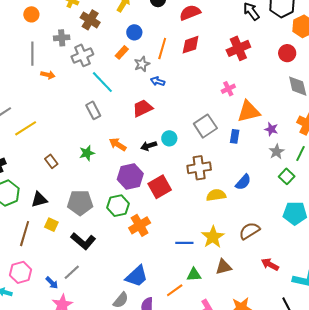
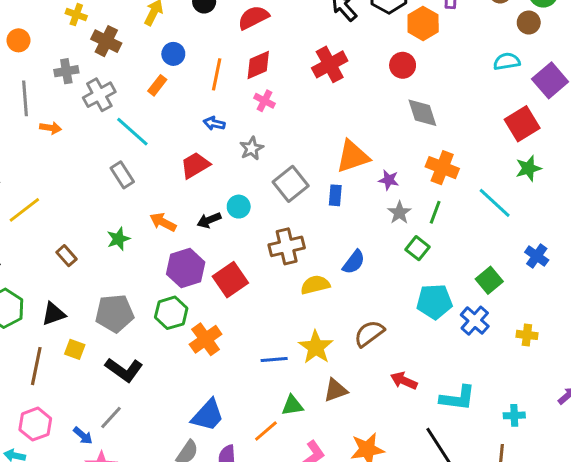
gray star: (142, 64) -> (252, 148), moved
pink cross: (228, 89) -> (265, 101), moved, turned -32

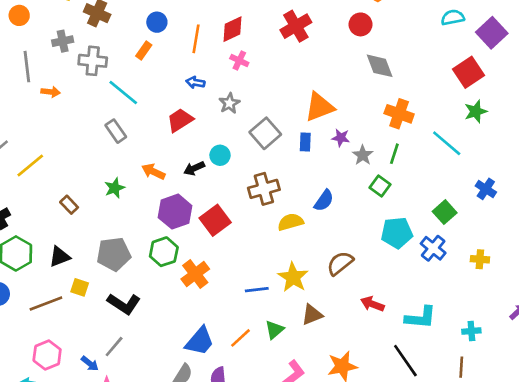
gray cross: (99, 95) -> (93, 61), turned 36
purple star: (389, 180) -> (341, 138), moved
brown line: (36, 366) -> (46, 304), turned 60
green triangle: (292, 405) -> (274, 330), turned -30
orange line: (266, 431) -> (241, 338), moved

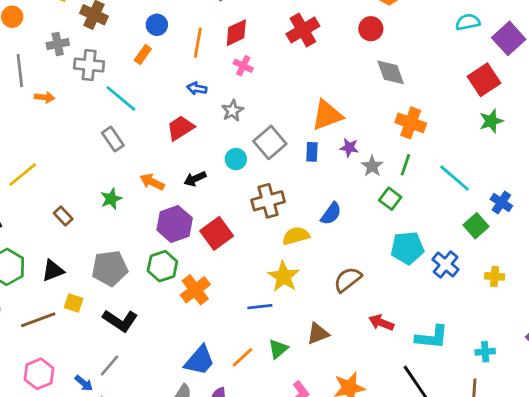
cyan line: (447, 143) -> (455, 178), moved
cyan circle: (220, 155) -> (236, 159), moved
green square: (445, 212) -> (476, 226), moved
yellow star: (293, 277) -> (284, 277), moved

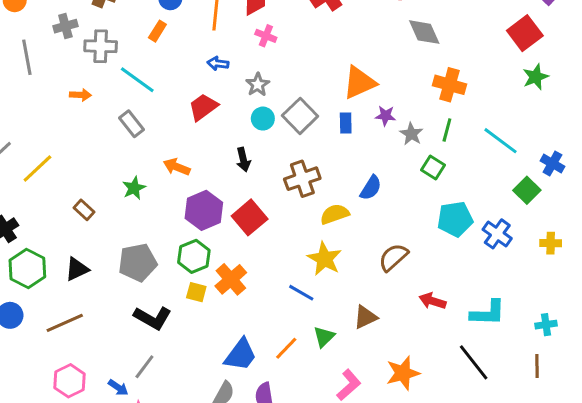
orange arrow: (45, 97) -> (80, 95), moved
cyan circle: (236, 159) -> (263, 119), moved
black arrow: (195, 179) -> (243, 160), moved, turned -75
yellow square: (74, 303) -> (196, 292), moved
blue line: (260, 307) -> (301, 293), turned 40

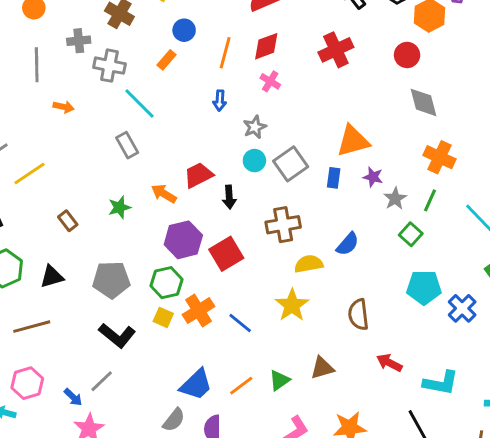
blue arrow: (218, 63) -> (220, 101), turned -102
orange arrow: (80, 95) -> (64, 107), moved
red trapezoid: (203, 107) -> (198, 175), moved
brown semicircle: (393, 257) -> (358, 315), turned -64
blue line: (301, 293) -> (240, 323), moved

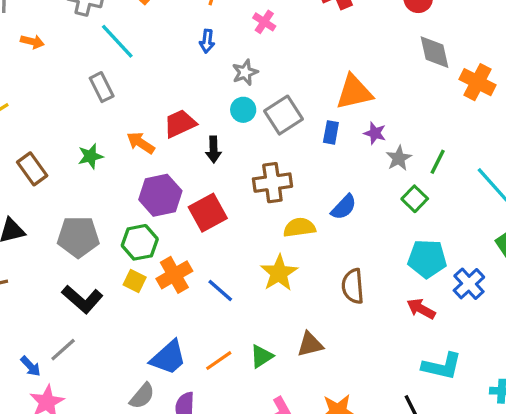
orange cross: (440, 157) -> (478, 82), moved
brown rectangle: (68, 221) -> (32, 169), size x1.4
red arrow: (389, 363) -> (421, 309), moved

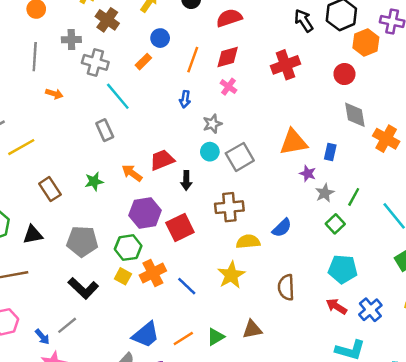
blue rectangle: (331, 132) -> (330, 152), moved
blue cross: (469, 284) -> (370, 310), moved

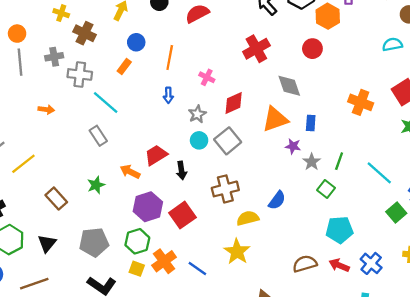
gray line: (35, 57) -> (20, 62), moved
red diamond: (228, 57) -> (234, 103), moved
gray diamond: (355, 115) -> (289, 86), moved
black triangle: (33, 235) -> (47, 243), turned -30
brown semicircle: (286, 287) -> (305, 264), moved, turned 85

